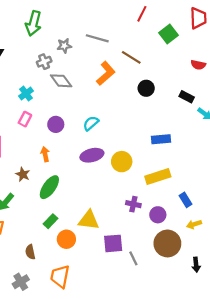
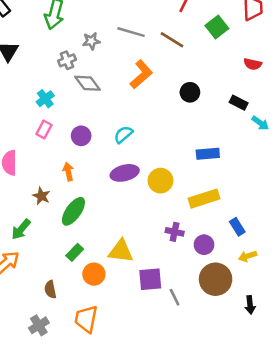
brown line: (131, 57) -> (172, 40), moved

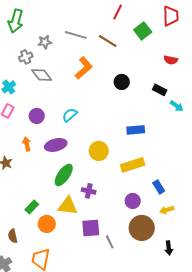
purple ellipse: (125, 173) -> (56, 145), moved
green ellipse: (73, 211) -> (64, 175), moved
purple cross: (175, 232) -> (89, 191), moved

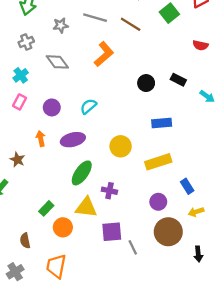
gray cross: (26, 57) -> (26, 42), moved
black circle: (122, 82) -> (146, 83), moved
black rectangle: (160, 90) -> (178, 80), moved

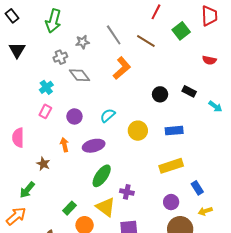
gray line: (95, 18) -> (114, 35), turned 40
gray cross: (26, 42) -> (60, 57), moved
yellow circle: (121, 146) -> (138, 131), moved
yellow triangle: (86, 207) -> (106, 207), turned 30

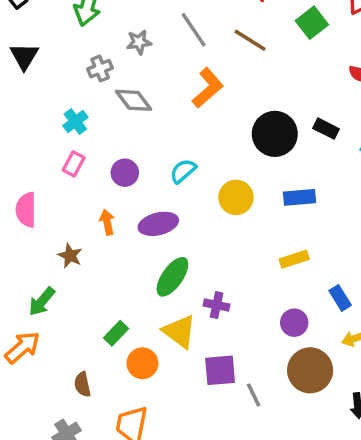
black circle: (160, 94) -> (275, 134), size x1.6
yellow rectangle: (171, 166) -> (294, 259), size x0.7

